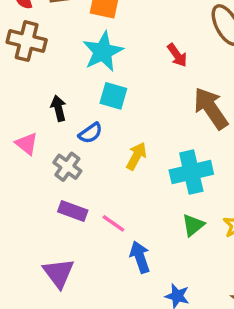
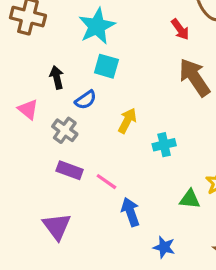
red arrow: (177, 55) -> (180, 29), moved
cyan cross: (191, 172) -> (164, 145), moved, size x0.6
green triangle: (193, 225) -> (190, 199), moved, turned 45

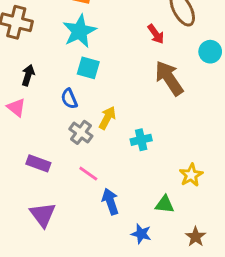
black arrow: (57, 77) -> (28, 75), moved, turned 30
blue semicircle: (86, 100) -> (69, 99), turned 102
gray cross: (65, 130) -> (81, 132), moved
purple rectangle: (70, 170) -> (38, 163), moved
green triangle: (190, 199) -> (165, 204), moved

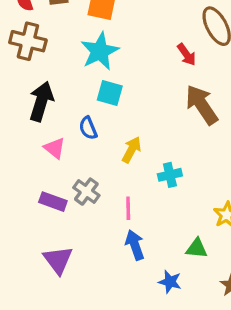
black arrow: (28, 75) -> (41, 101), size x1.6
pink triangle: (16, 107) -> (55, 148), moved
gray cross: (81, 132) -> (86, 192), moved
pink line: (88, 174) -> (128, 208), moved, turned 54

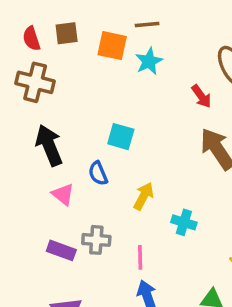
cyan star: (100, 51) -> (149, 61), moved, size x0.7
black arrow: (41, 101) -> (49, 145), turned -39
cyan cross: (170, 175) -> (184, 222), turned 30
gray cross: (86, 192) -> (96, 240), turned -32

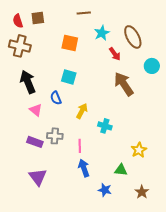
orange square: (112, 46) -> (70, 43), moved
cyan star: (149, 61) -> (102, 33), moved

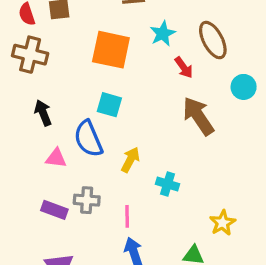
orange square: (70, 43) -> (111, 50), size x1.4
black arrow: (28, 82) -> (43, 113), size x0.7
blue semicircle: (56, 98) -> (88, 139), size x1.6
pink triangle: (36, 110) -> (56, 158), turned -32

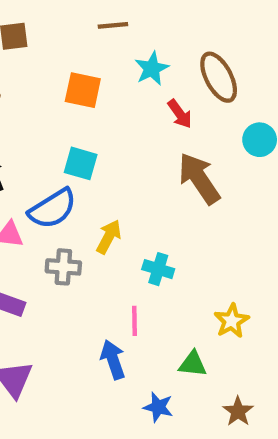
orange square: (111, 50) -> (83, 90), size x0.7
blue semicircle: (88, 139) -> (53, 209), turned -99
gray cross: (87, 200) -> (63, 267), moved
pink line: (127, 216) -> (135, 321), moved

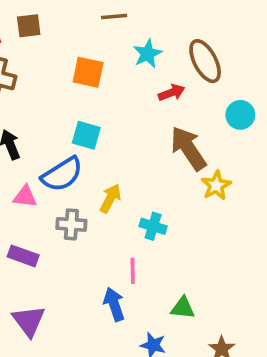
red arrow: (180, 114) -> (172, 93), turned -75
yellow star: (232, 321) -> (216, 185), moved

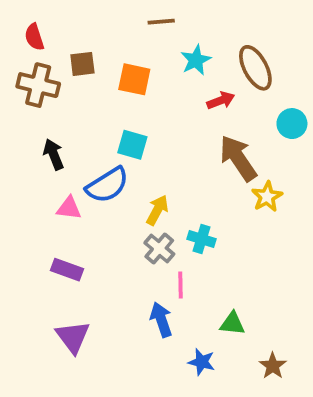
brown square: (29, 26) -> (82, 64), moved
gray cross: (71, 224) -> (159, 249), moved, turned 36

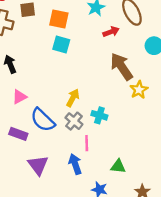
cyan square: (132, 145) -> (61, 45), moved
blue semicircle: (107, 185) -> (43, 120), moved, turned 76
pink triangle: (69, 208) -> (19, 97), turned -35
purple triangle: (73, 337) -> (38, 165), moved

